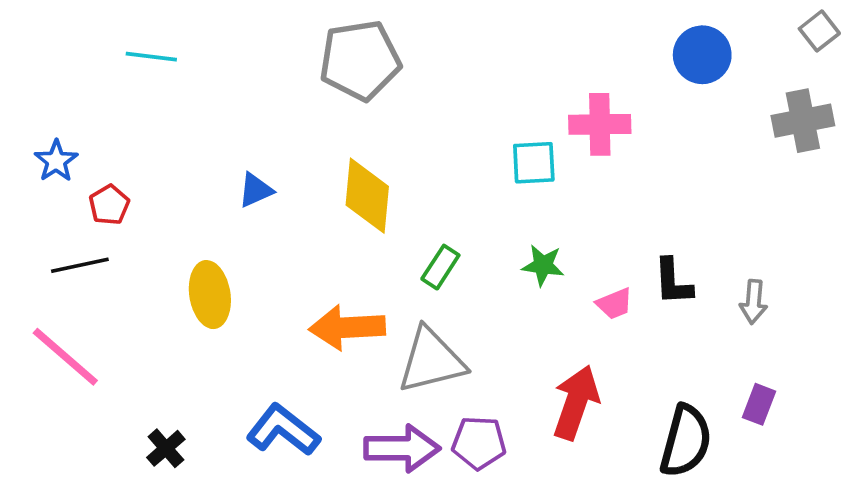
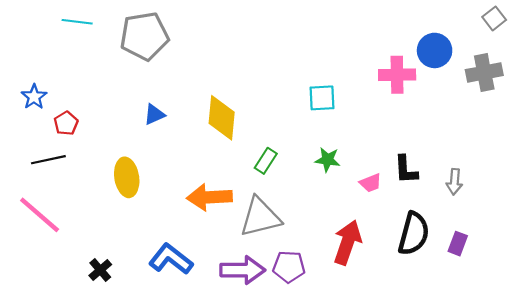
blue circle: (702, 55) -> (435, 50), moved
cyan line: (151, 57) -> (77, 22), moved
gray pentagon: (360, 60) -> (144, 36), moved
pink cross: (600, 124) -> (397, 75), moved
black semicircle: (686, 441) -> (414, 234), moved

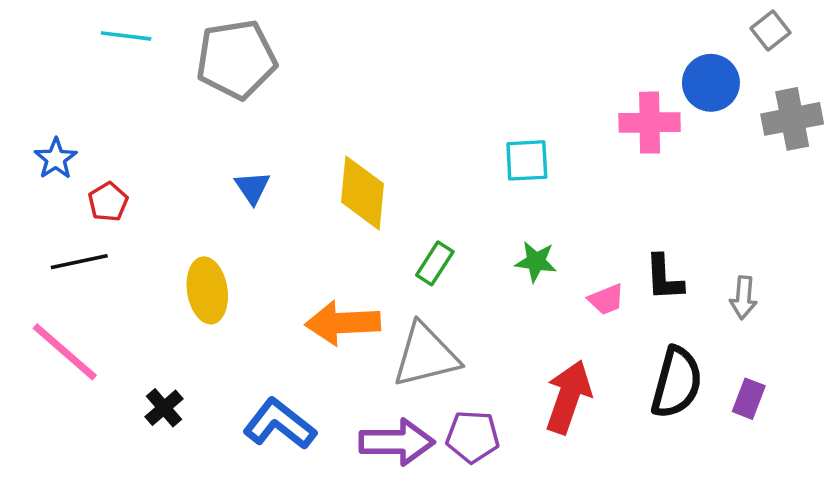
gray square: (494, 18) -> (770, 30), moved
blue triangle: (154, 114) -> (252, 188), turned -40
black cross: (100, 270) -> (164, 408), moved

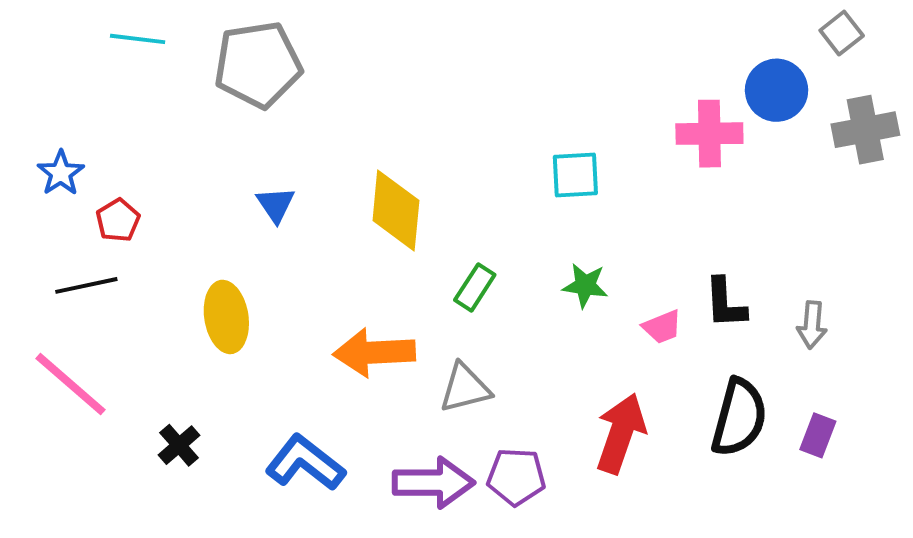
gray triangle: (426, 355) -> (465, 388), size x0.7

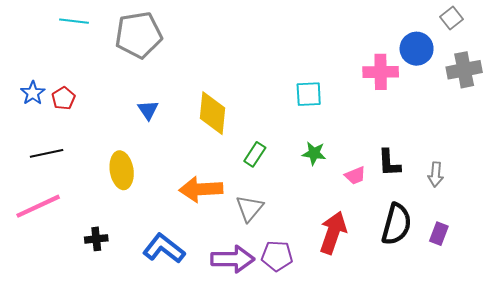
red pentagon: (118, 220) -> (63, 98), moved
pink line: (71, 384) -> (38, 206), turned -66
gray triangle: (465, 388) -> (250, 208), turned -36
black cross: (179, 445) -> (96, 239), turned 35

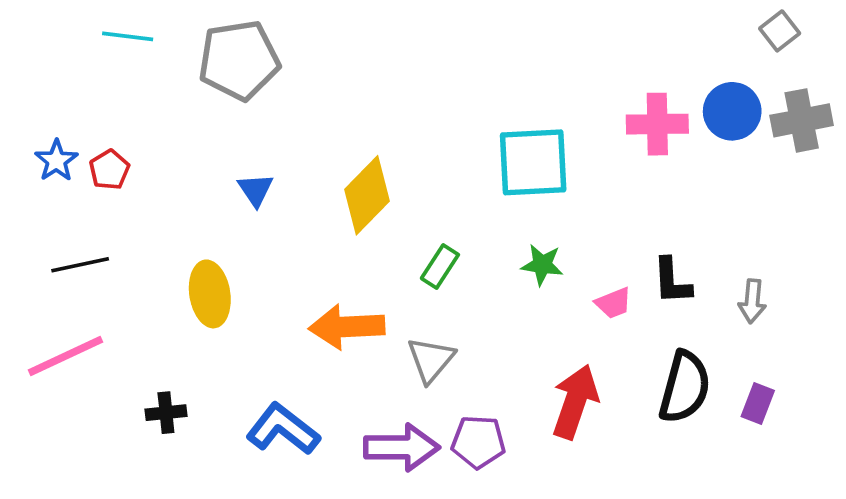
blue circle: (417, 49) -> (732, 111), moved
cyan square: (309, 94) -> (533, 162), size x1.6
yellow diamond: (213, 113) -> (367, 195), turned 39

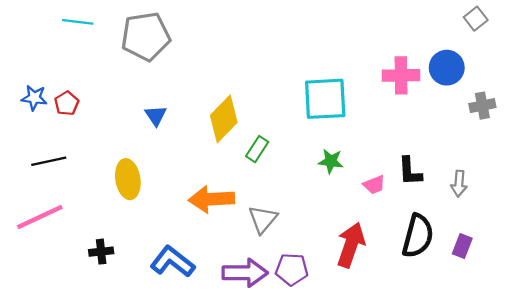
gray cross: (802, 120) -> (482, 106), moved, size x0.7
blue star: (56, 161) -> (34, 98), turned -30
green rectangle: (440, 267) -> (257, 149), moved

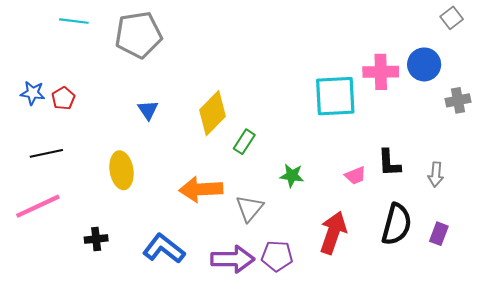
cyan square: (325, 99) -> (335, 96), moved
green star: (331, 161) -> (292, 176), moved

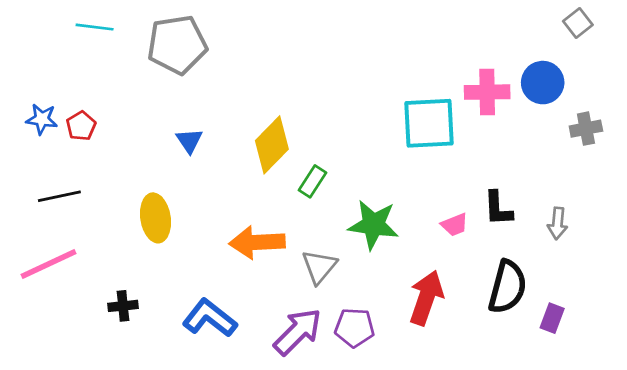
green star: (292, 176) -> (373, 225), size x1.6
purple rectangle: (439, 234) -> (552, 318), moved
purple arrow: (233, 259) -> (298, 332), turned -45

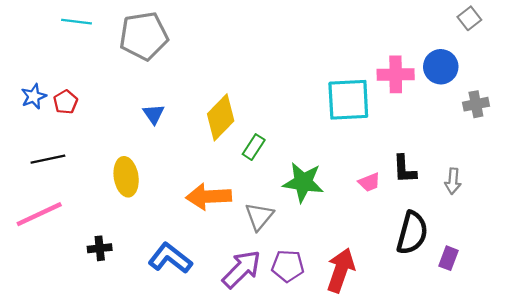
blue star: (42, 119) -> (34, 96), turned -30
red arrow: (426, 298) -> (341, 270), moved

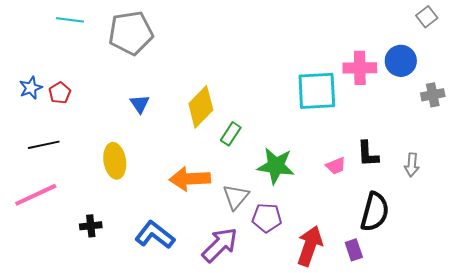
purple rectangle: (448, 258) -> (354, 250), moved, turned -40
purple pentagon: (288, 266) -> (267, 218), moved

